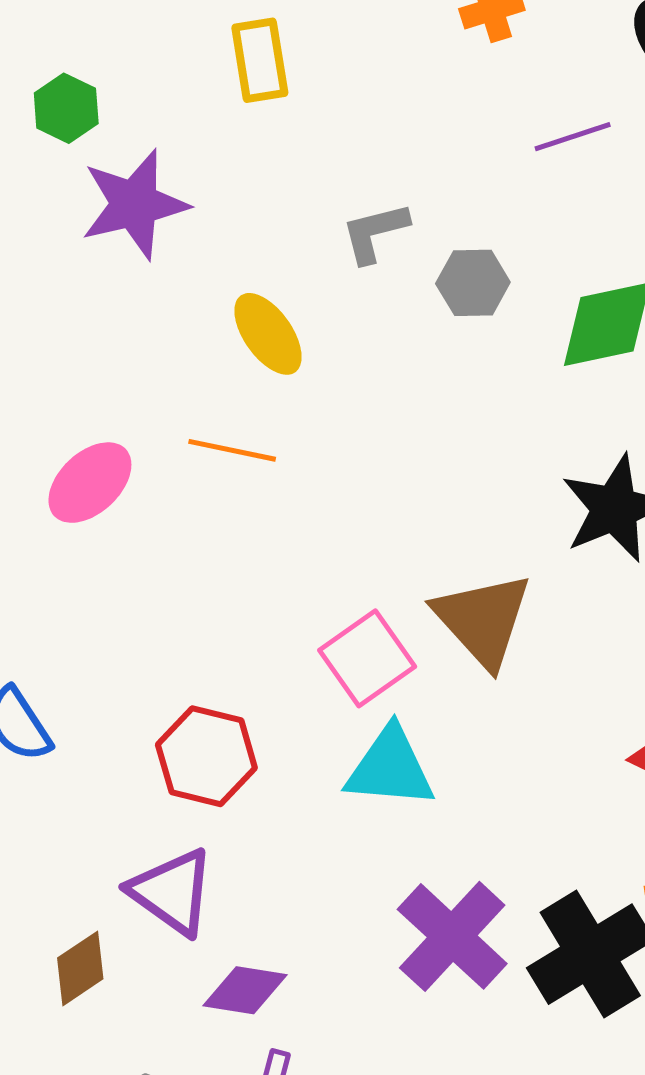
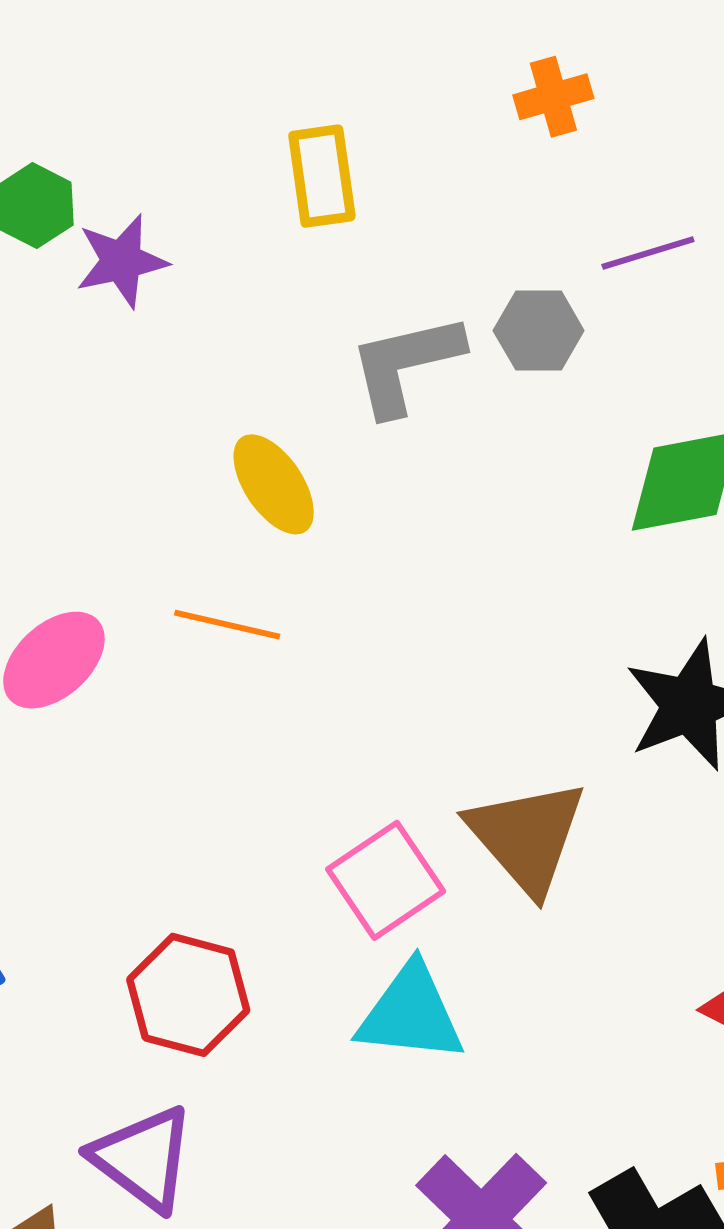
yellow rectangle: (260, 60) -> (322, 176), moved
purple star: (134, 204) -> (121, 261), moved, size x0.7
gray L-shape: (375, 232) -> (406, 364), size x1.4
gray hexagon: (473, 283) -> (539, 331), moved

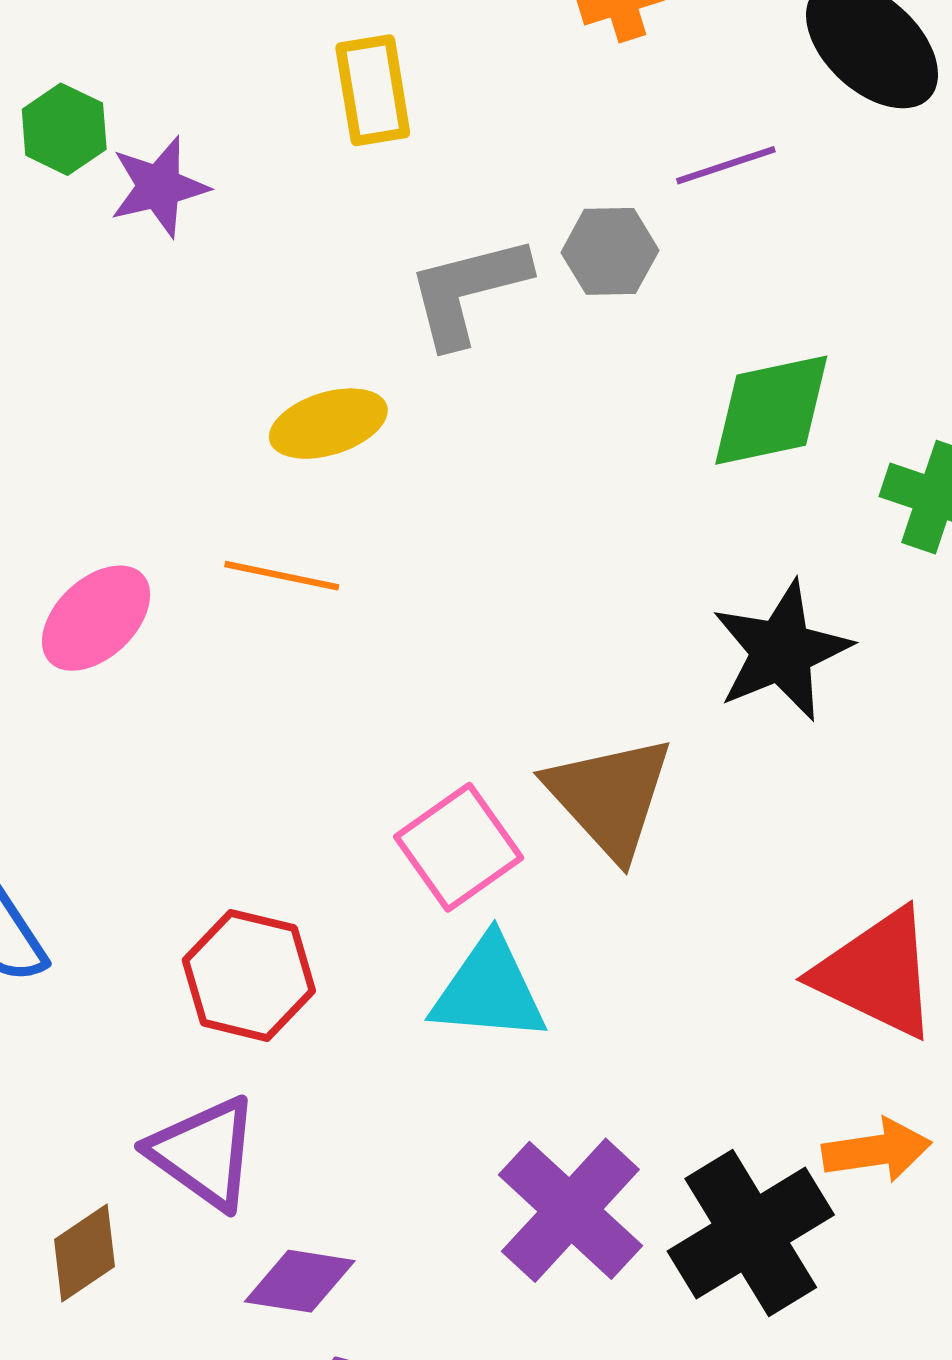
yellow ellipse: (274, 484) -> (328, 424), turned -72

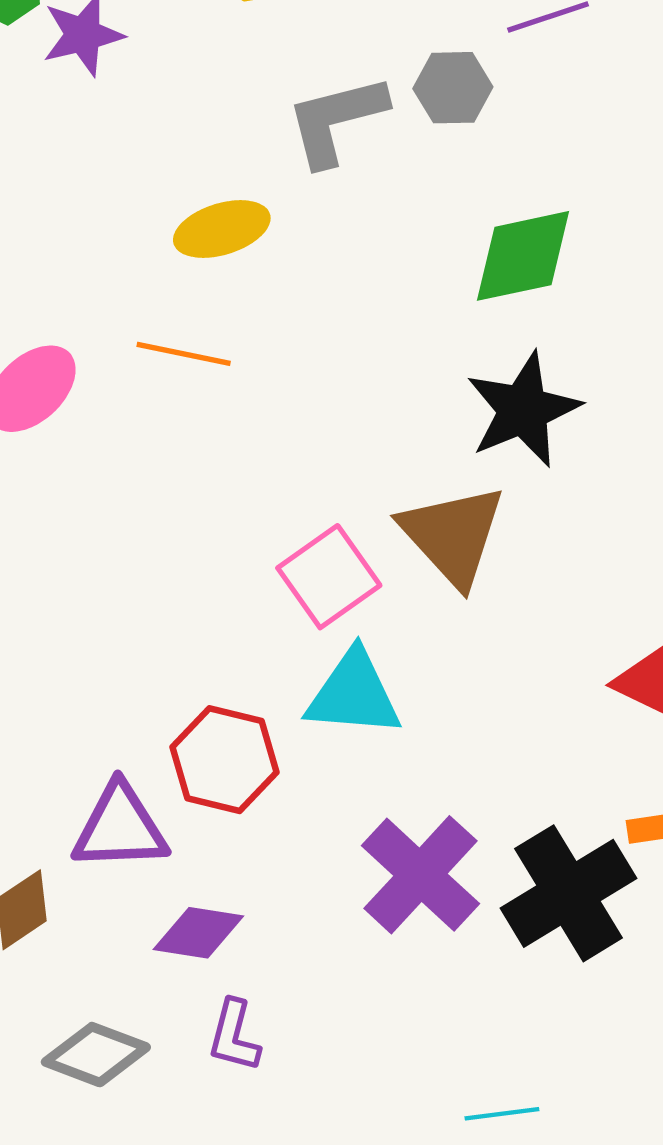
green diamond: (771, 410) -> (523, 256), moved
black star: (782, 651) -> (523, 410), moved
red hexagon: (249, 975) -> (224, 760), moved
purple triangle: (204, 1153) -> (120, 827), turned -38

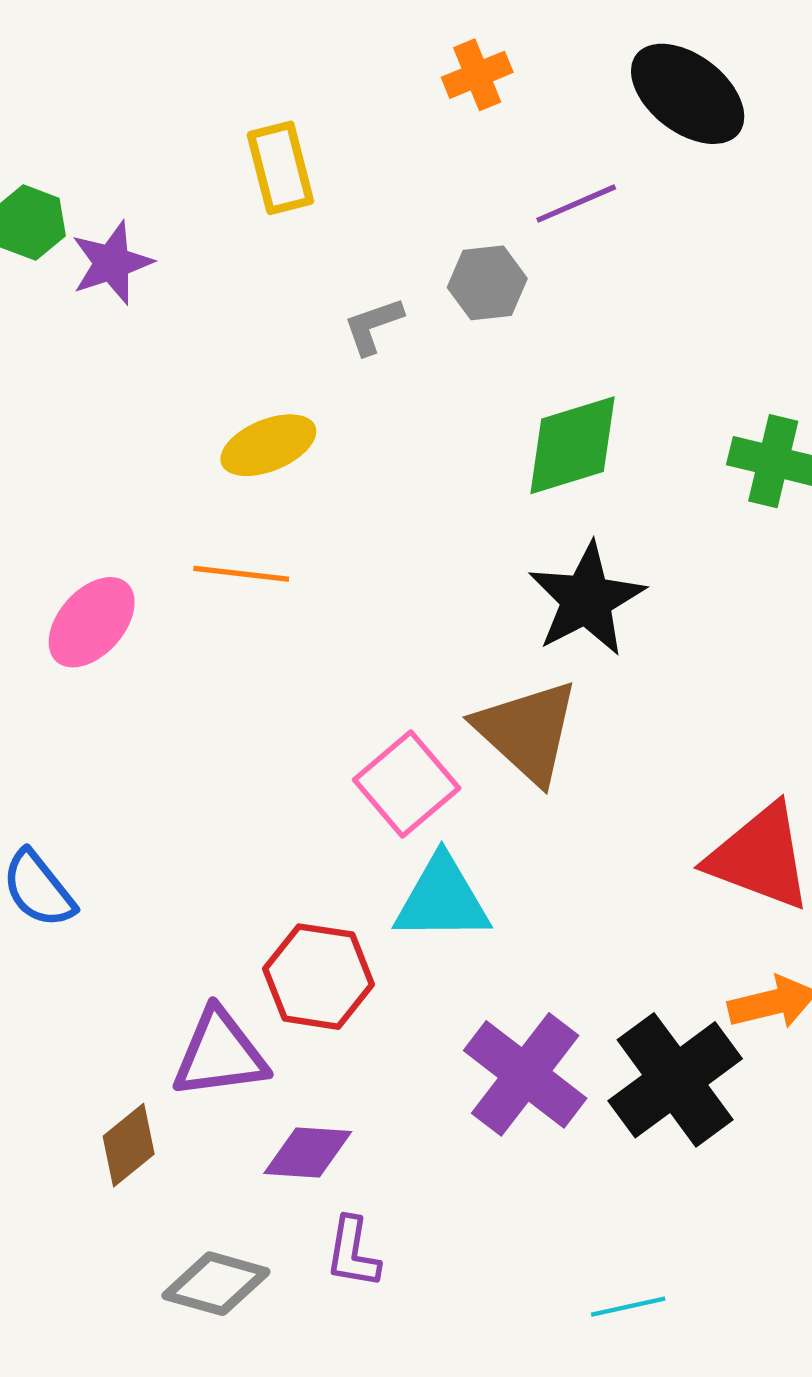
gray L-shape: (336, 120) -> (373, 326), size x0.6

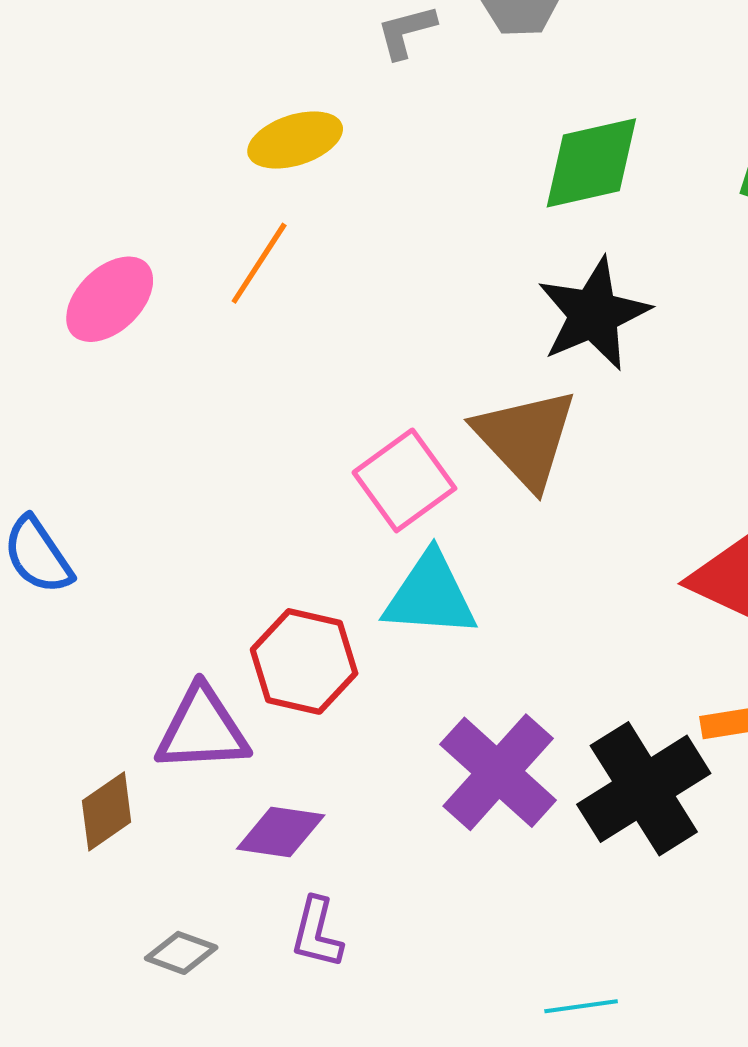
orange line: (241, 574) -> (259, 263), turned -68
gray diamond: (216, 1284) -> (181, 953), size x0.7

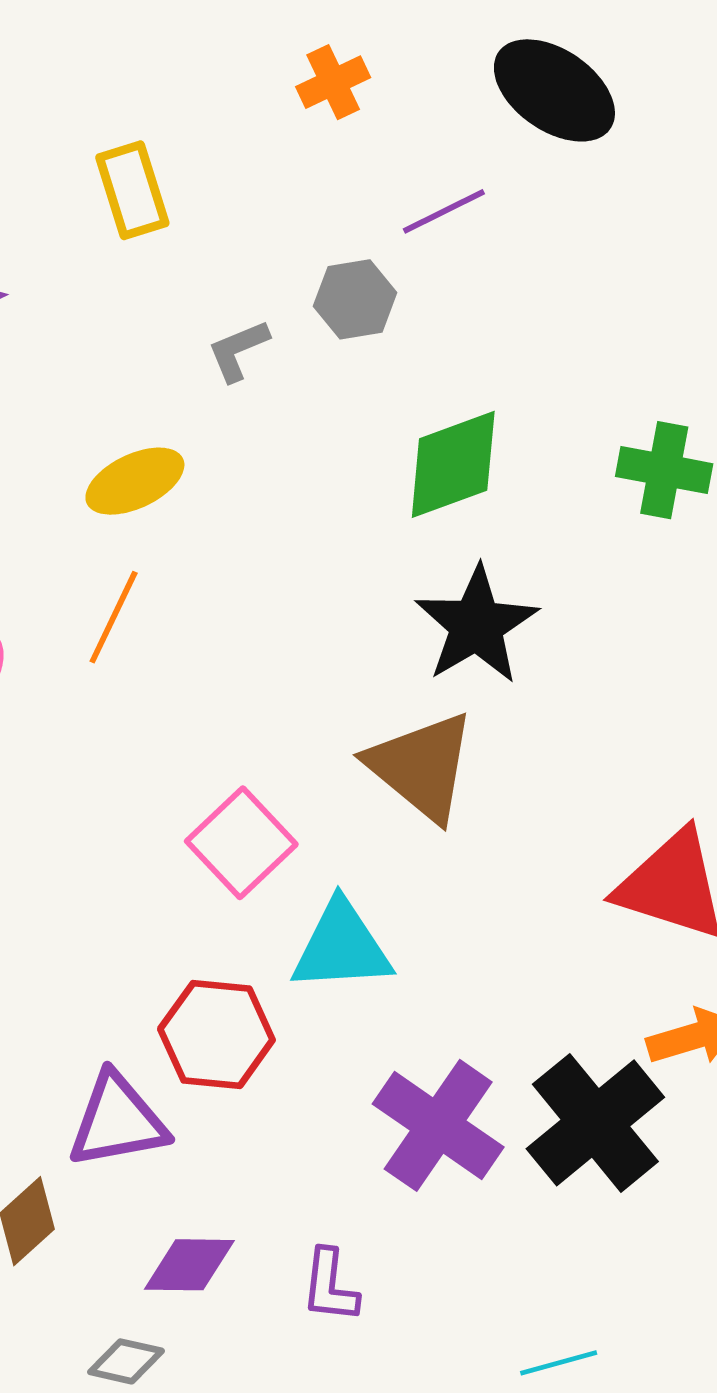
pink square: (404, 480) -> (241, 843), moved
purple diamond: (281, 832) -> (189, 1265), moved
purple L-shape: (317, 933) -> (330, 1286), moved

